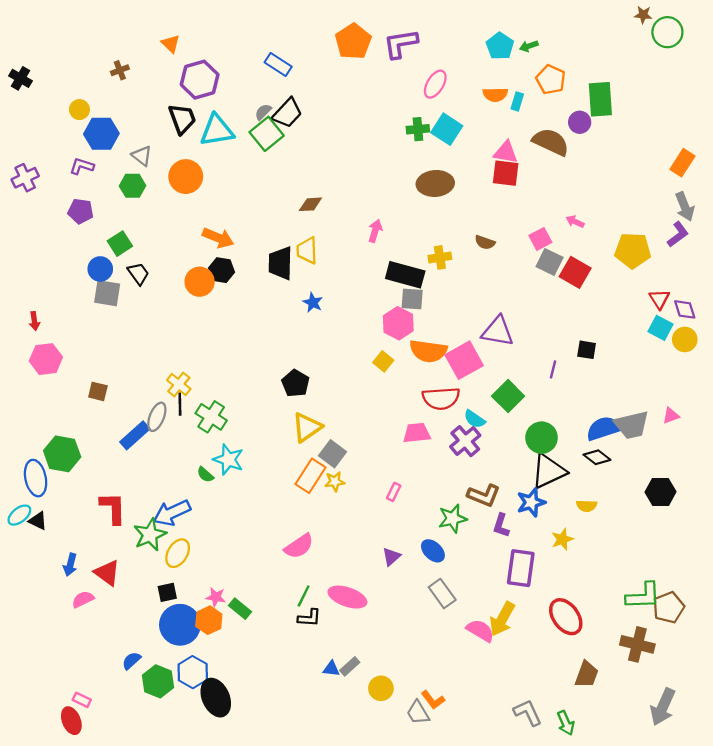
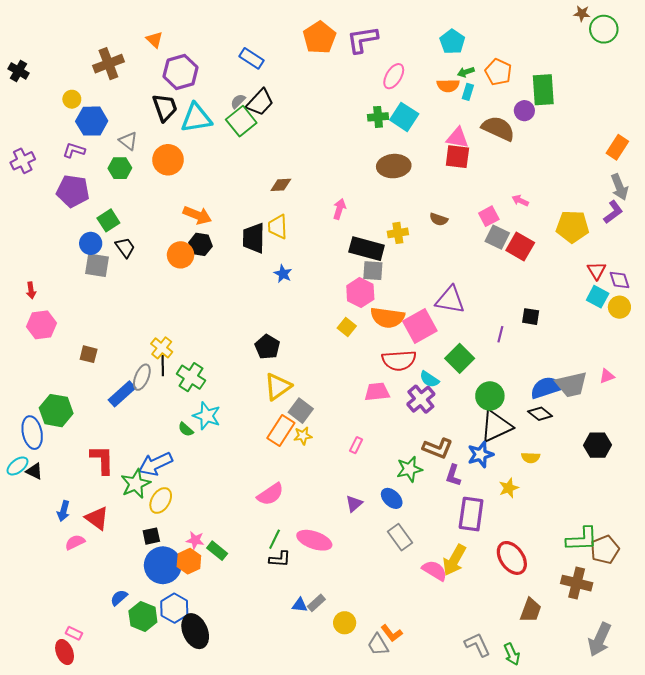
green arrow: (529, 46) -> (466, 72), moved
brown cross: (120, 70) -> (108, 64), size x1.8
purple pentagon: (81, 211) -> (73, 191), size x1.4

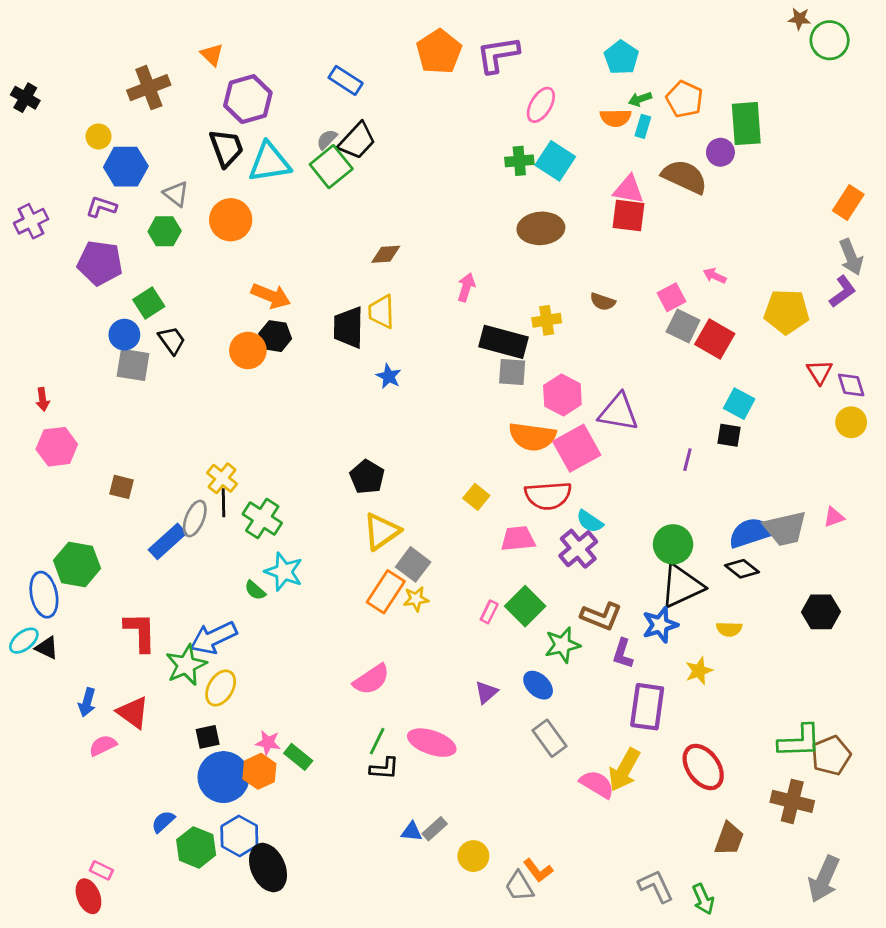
pink hexagon: (360, 293) -> (562, 395), moved
cyan square: (598, 297) -> (739, 404), moved
yellow square: (347, 327) -> (476, 497), moved
green square: (460, 358) -> (525, 606), moved

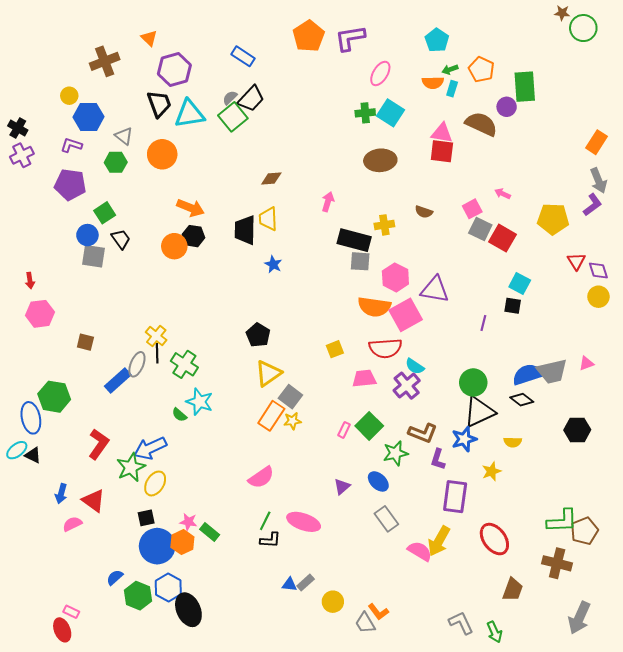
black cross: (25, 98) -> (18, 128), moved
yellow square: (476, 497) -> (335, 349), turned 30
red L-shape: (140, 632) -> (99, 444), turned 36

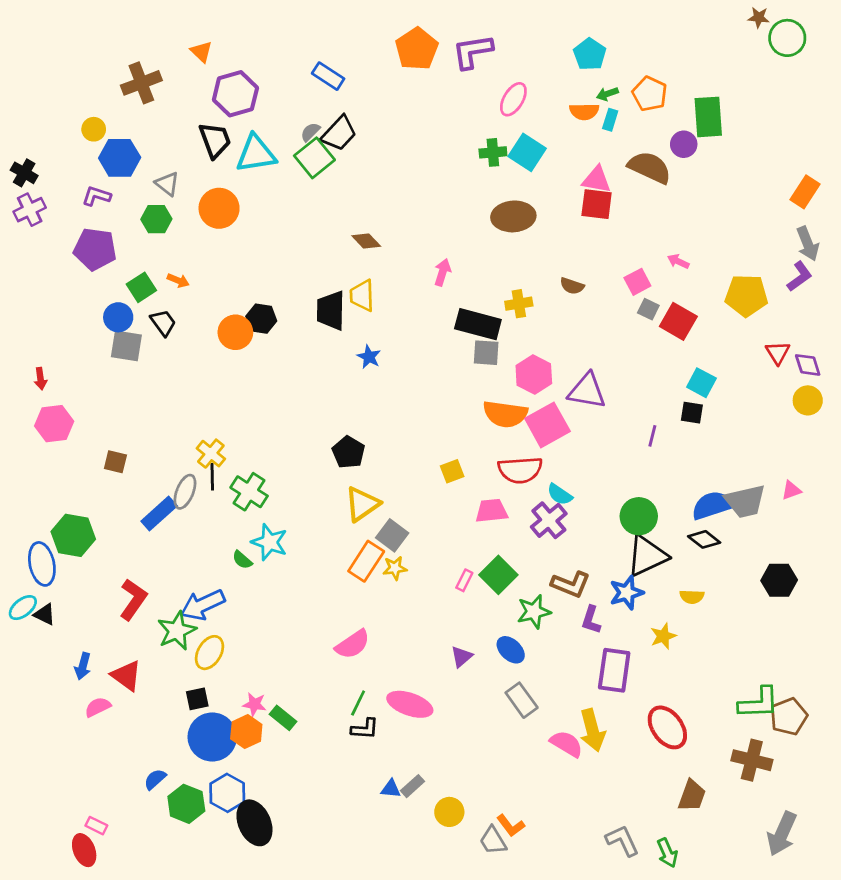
brown diamond: (271, 179) -> (366, 241), turned 50
orange arrow: (190, 208) -> (178, 280), moved, size x0.6
gray square: (480, 229) -> (648, 309), size x0.7
yellow arrow: (439, 541) -> (592, 730), turned -44

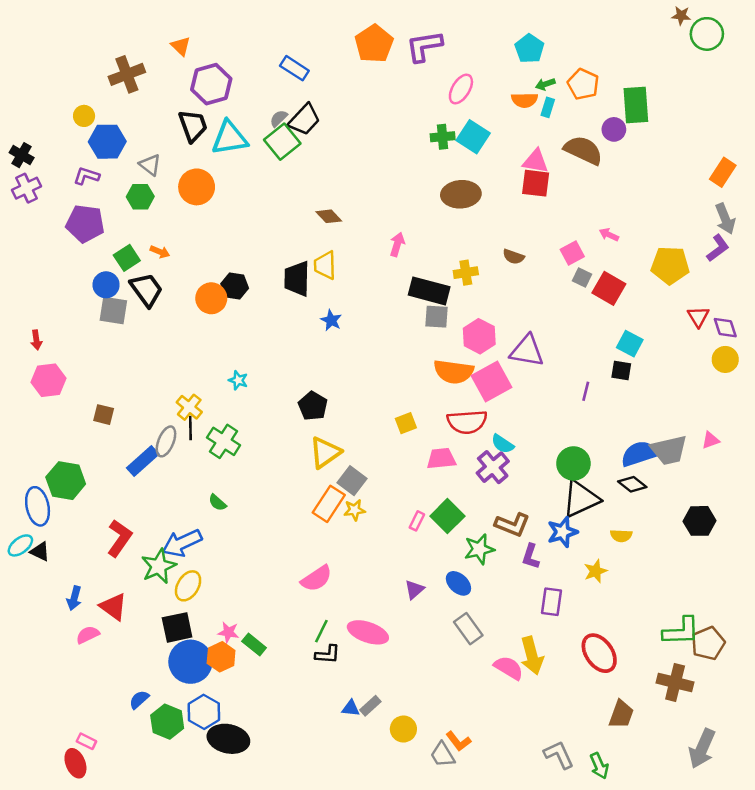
black trapezoid: (163, 323) -> (146, 290), size x1.4
cyan star: (269, 542) -> (238, 380), moved, size x0.6
purple rectangle: (614, 670) -> (551, 602), size x0.7
black square: (197, 699) -> (177, 627), size x1.5
black ellipse: (254, 823) -> (228, 739), turned -54

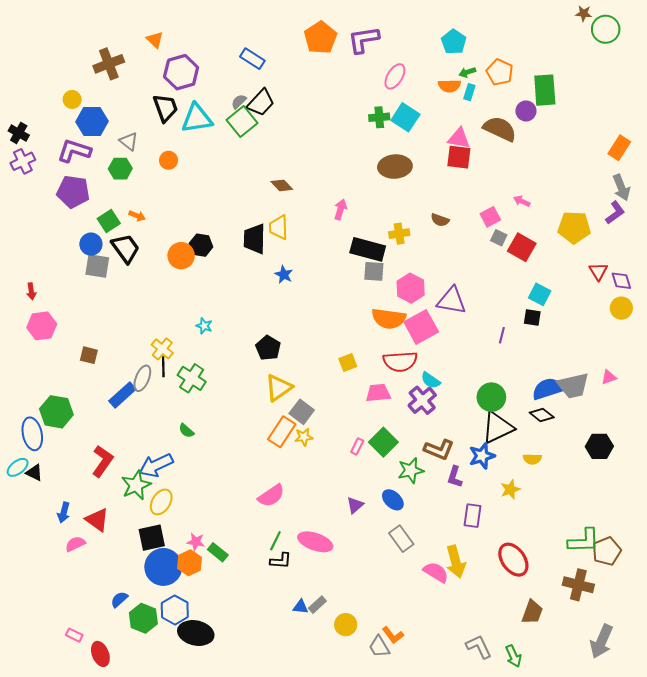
purple L-shape: (86, 176) -> (74, 151), size x1.5
orange circle: (197, 187) -> (169, 160), size x0.6
red ellipse: (75, 763) -> (100, 654), moved

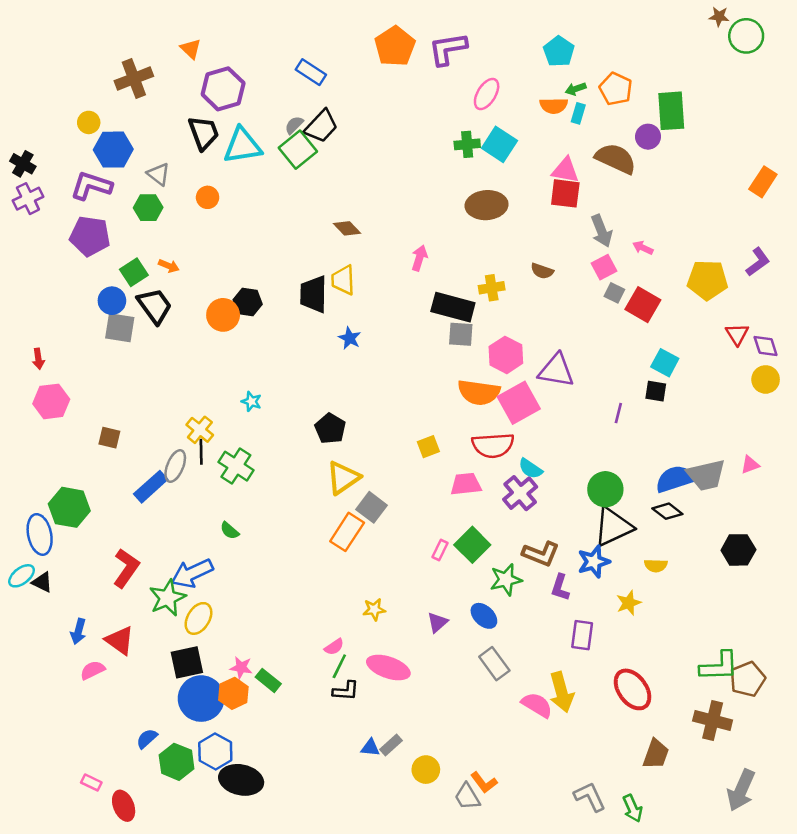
gray arrow: (621, 188) -> (602, 231), moved
yellow star: (304, 437) -> (374, 609), moved
pink semicircle: (271, 496) -> (334, 647), moved, size x0.6

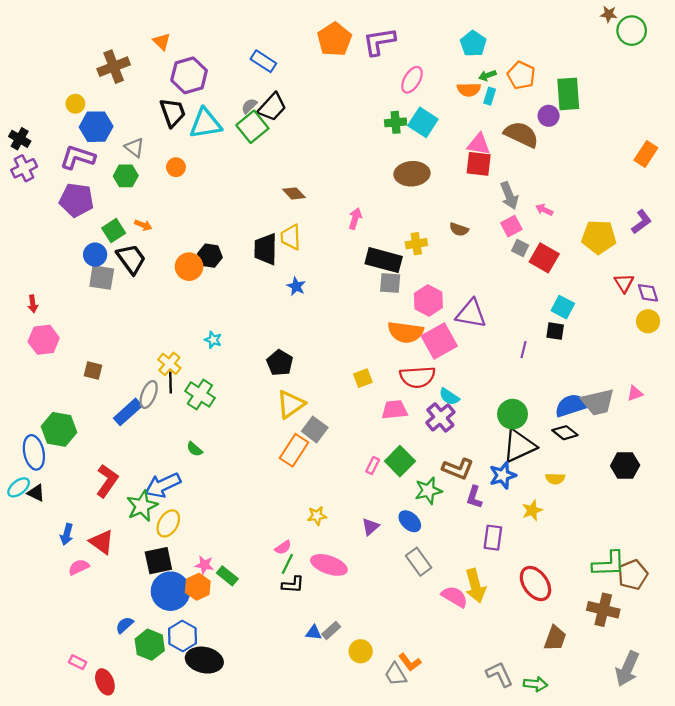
green arrow: (633, 808) -> (535, 684), turned -60

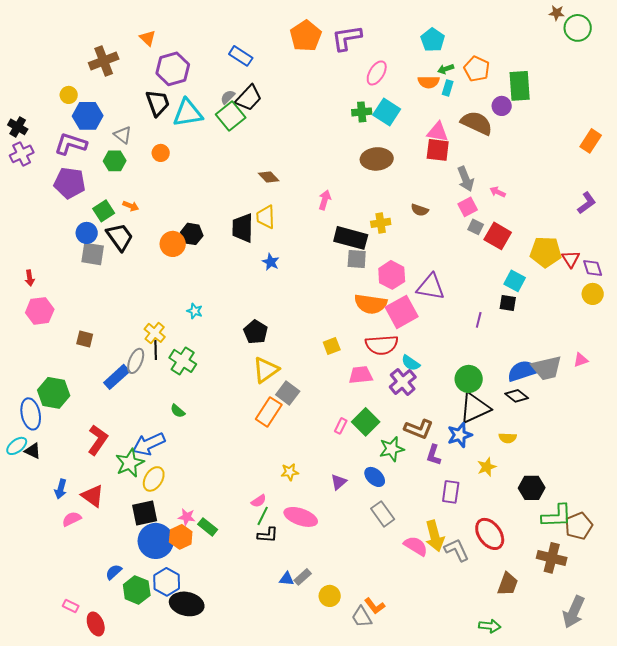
yellow pentagon: (599, 237) -> (546, 252), moved
black hexagon: (625, 466) -> (532, 488), moved
gray L-shape: (499, 674) -> (457, 550), moved

